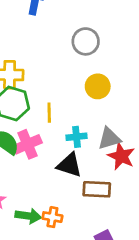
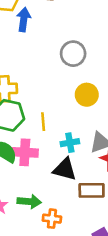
pink cross: (28, 144) -> (25, 152), turned 30
green arrow: (28, 216) -> (29, 202), moved

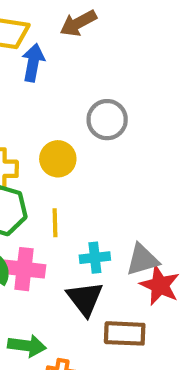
yellow circle: (87, 95) -> (58, 159), moved
black triangle: (65, 169) -> (85, 299), turned 35

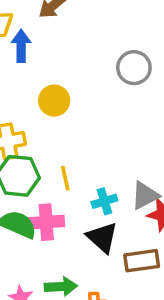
gray circle: (107, 120) -> (134, 68), moved
yellow circle: (58, 159) -> (54, 101), moved

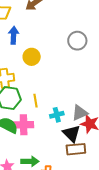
blue arrow: (21, 46) -> (14, 35), moved
black triangle: (102, 238) -> (72, 134), moved

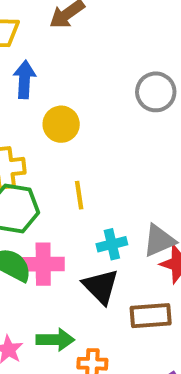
yellow line: (35, 101) -> (79, 195), moved
black triangle: (72, 134) -> (101, 286), moved

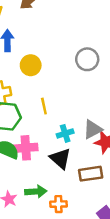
gray circle: (156, 92) -> (87, 59), moved

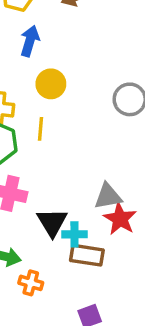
yellow line: (44, 106) -> (41, 129), moved
cyan cross: (65, 133) -> (74, 234), moved

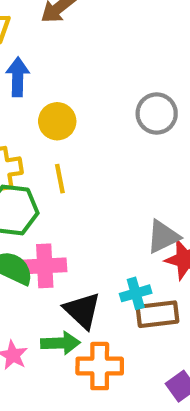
black triangle: (52, 222) -> (82, 310), moved
orange cross: (31, 283) -> (100, 366), size x1.5

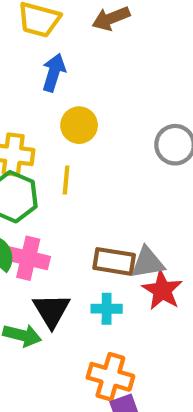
brown rectangle: (157, 314) -> (114, 261), moved
orange cross: (100, 366) -> (110, 377), moved

